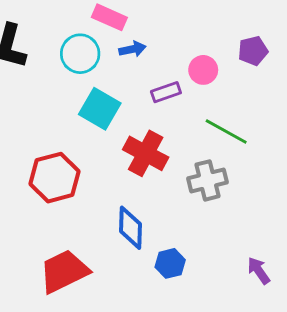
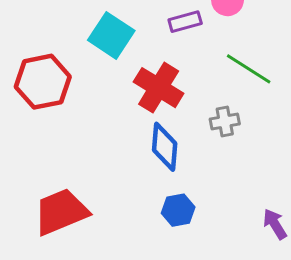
red hexagon: (54, 178) -> (43, 82), moved
gray cross: (207, 180) -> (225, 121), size x0.7
blue diamond: (130, 228) -> (165, 147), moved

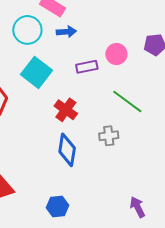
red cross: (159, 88) -> (66, 110), size x0.7
blue hexagon: (178, 210) -> (57, 206), moved

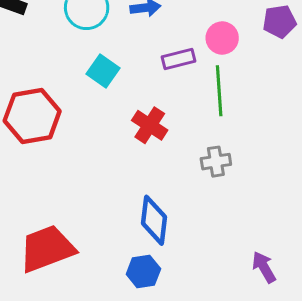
cyan square: (37, 72) -> (103, 71), size x0.7
green line: (127, 102) -> (219, 91), moved, turned 52
blue diamond: (67, 150) -> (154, 220), moved

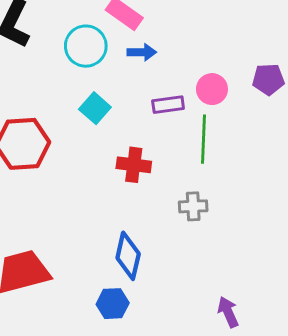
red cross: (150, 125) -> (134, 165), turned -32

